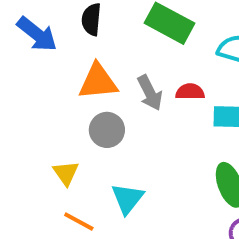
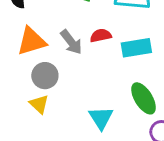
yellow triangle: (66, 173) -> (39, 104), moved
cyan triangle: (127, 199) -> (101, 118), moved

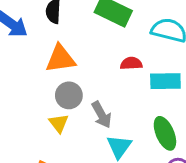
gray arrow: (71, 42) -> (102, 115), moved

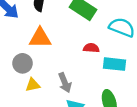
gray circle: (69, 95) -> (22, 63), moved
yellow triangle: (59, 123) -> (33, 85), turned 49

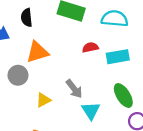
gray circle: (22, 63) -> (18, 75), moved

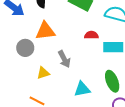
gray arrow: (74, 89) -> (64, 59), moved
cyan triangle: (91, 111) -> (82, 89), turned 42

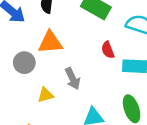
red semicircle: (91, 35) -> (108, 50), turned -112

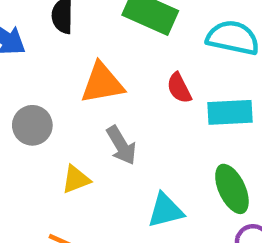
orange triangle: (50, 42) -> (102, 83), moved

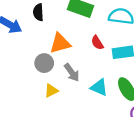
gray circle: (32, 125) -> (44, 63), moved
cyan triangle: (165, 211) -> (99, 87), moved, turned 42

